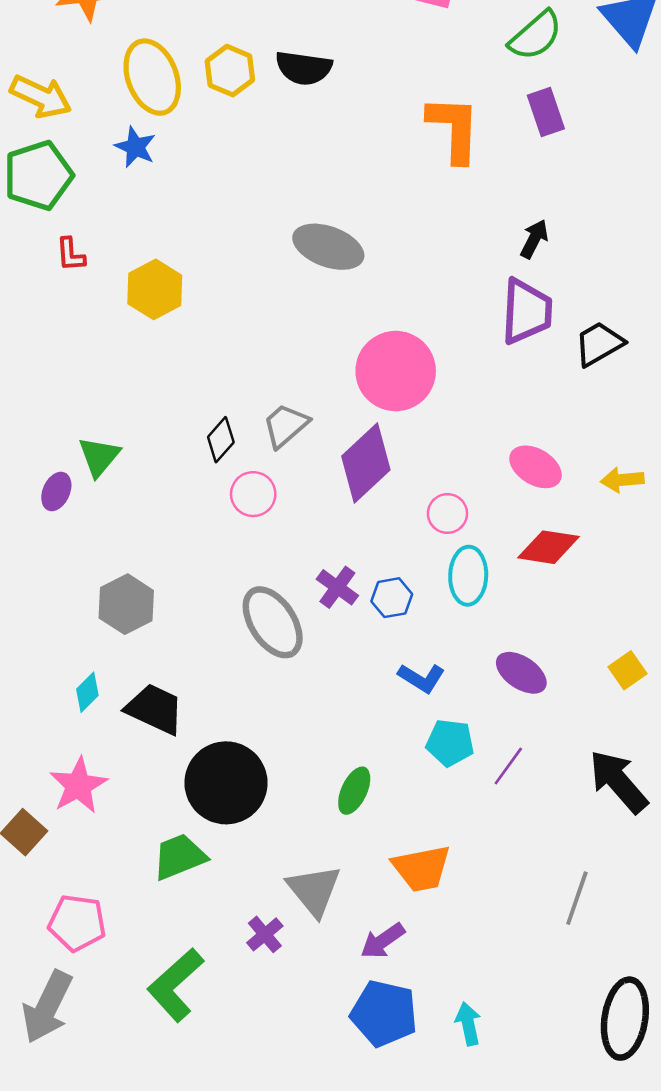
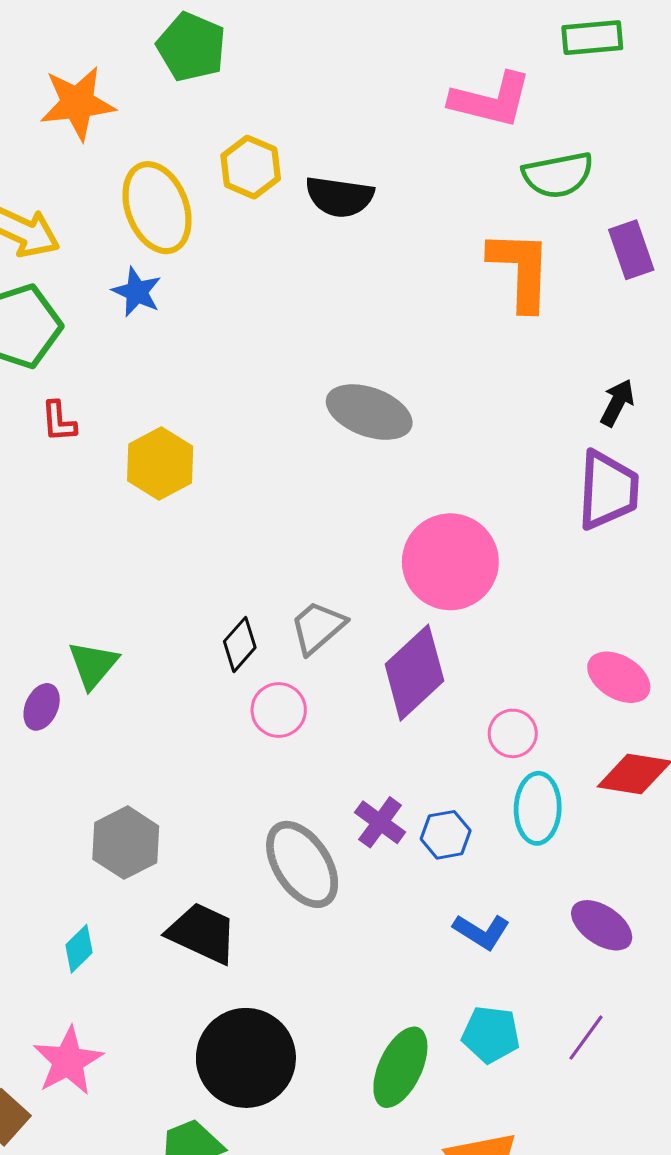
green semicircle: (536, 36) -> (558, 175), moved, turned 30
yellow hexagon: (230, 71) -> (251, 167), moved
black trapezoid: (155, 709) -> (202, 933), moved
cyan pentagon: (450, 743) -> (491, 1035), moved
green ellipse: (354, 791) -> (400, 1067), size x1.4

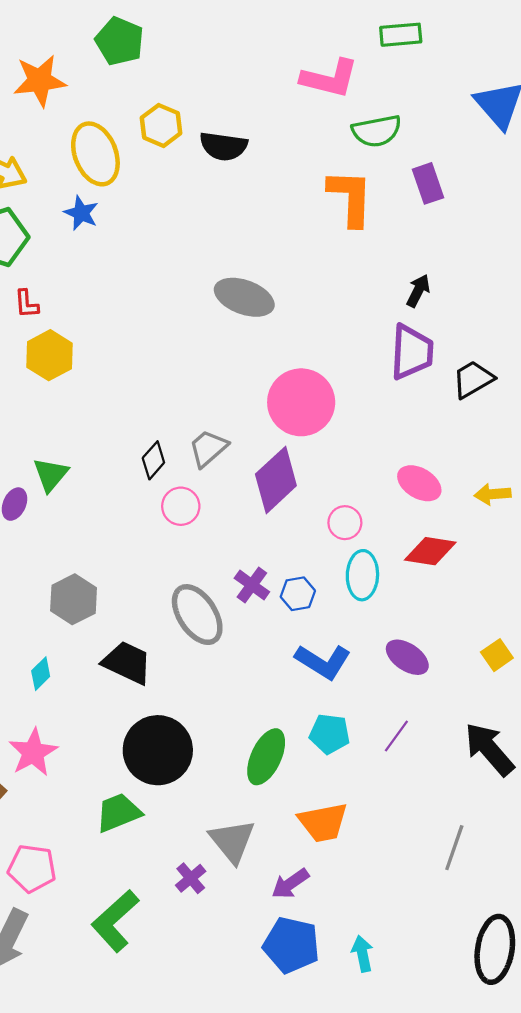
yellow hexagon: (160, 464) -> (49, 355), moved
blue L-shape: (482, 932) -> (323, 662), size x1.4

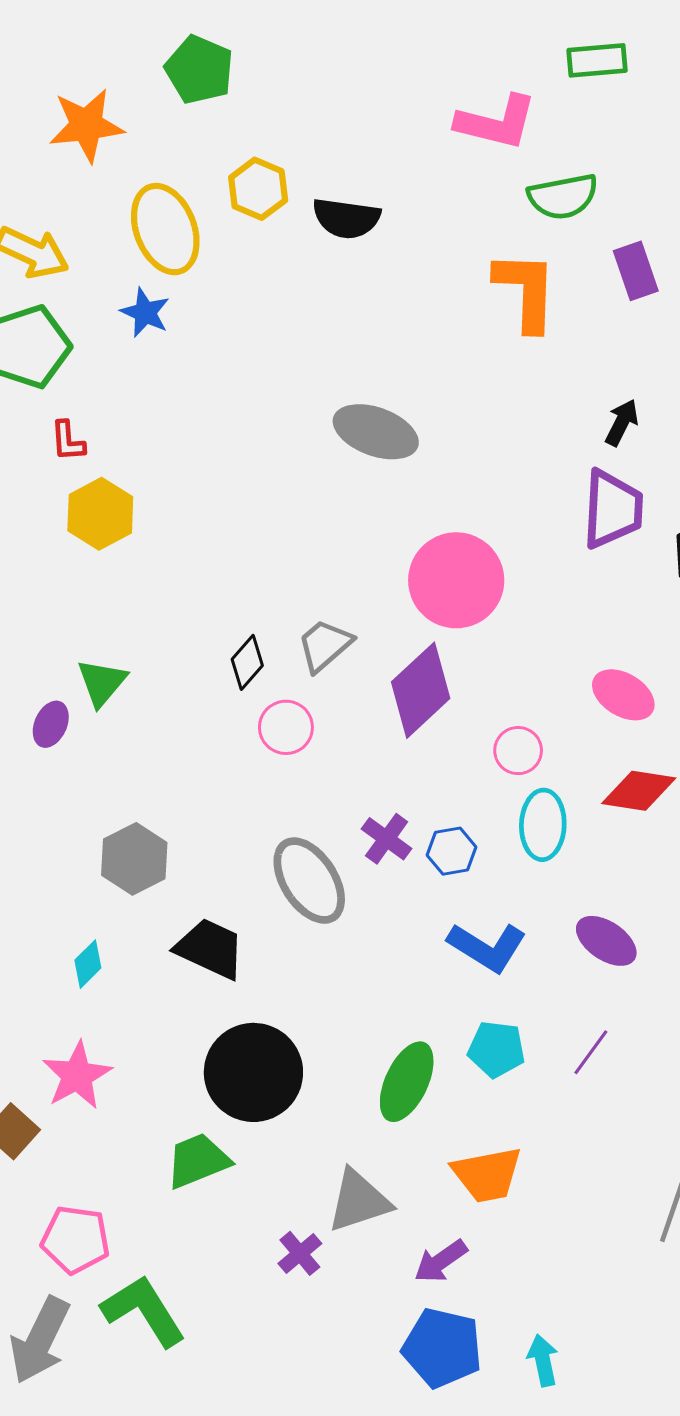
gray triangle: (232, 841) -> (359, 1201), turned 51
green L-shape: (115, 921) -> (144, 1311), moved, turned 100

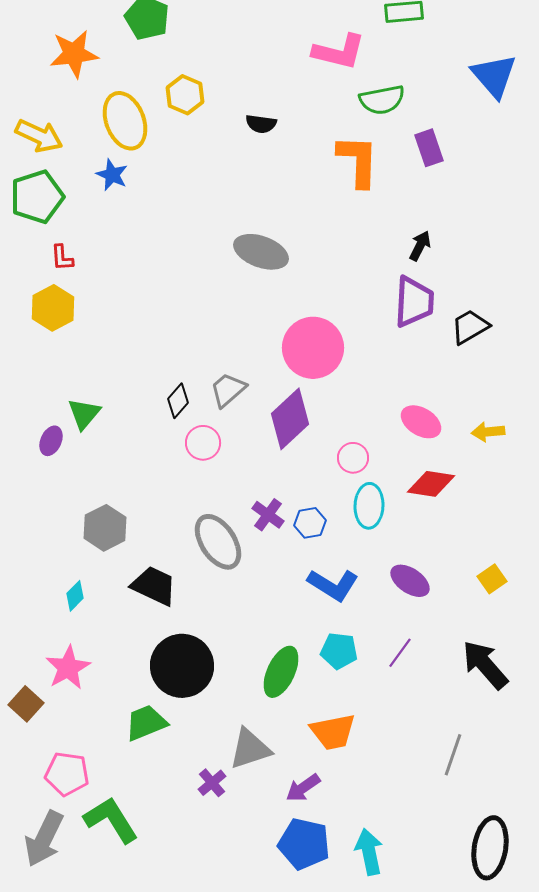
black semicircle: (346, 218) -> (261, 124), moved, size x0.7
yellow hexagon: (100, 514) -> (53, 308), moved
cyan arrow: (543, 1360) -> (369, 852), size x1.4

